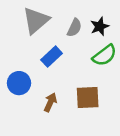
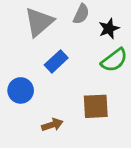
gray semicircle: (74, 28) -> (81, 14), moved
brown arrow: (50, 102) -> (52, 125), moved, turned 48

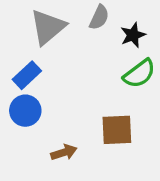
blue rectangle: (56, 61) -> (27, 75), moved

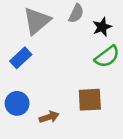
blue circle: (25, 111) -> (17, 103), moved

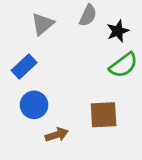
gray triangle: (37, 21) -> (43, 24), size x0.7
blue circle: (17, 103) -> (34, 105), moved

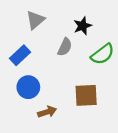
gray semicircle: (88, 15) -> (65, 47), moved
black star: (118, 31) -> (83, 26), moved

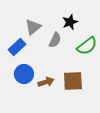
gray triangle: (35, 20) -> (33, 27), moved
brown arrow: (47, 112) -> (46, 82), moved

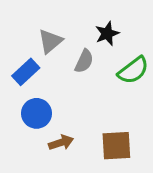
brown square: (73, 81) -> (116, 146), moved
brown arrow: (46, 82) -> (61, 143), moved

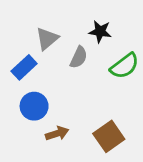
black star: (107, 34) -> (100, 31), turned 30
brown square: (116, 146) -> (109, 136), turned -32

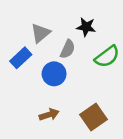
blue circle: (34, 106) -> (54, 74), moved

